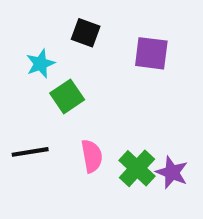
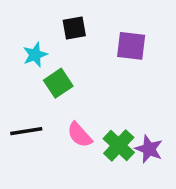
black square: (86, 33) -> (74, 28), turned -30
pink semicircle: (92, 156) -> (80, 135), turned 148

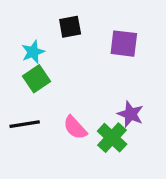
green square: (58, 83) -> (36, 79), moved
purple star: (149, 149) -> (130, 114), moved

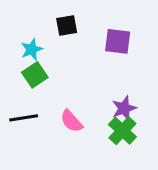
purple star: (130, 114) -> (124, 108), turned 30
green cross: (112, 138) -> (122, 131), moved

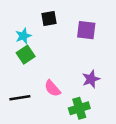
black line: (24, 118) -> (20, 98), moved
green cross: (122, 131) -> (79, 108), moved, turned 30

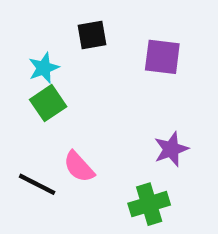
pink semicircle: (52, 88) -> (79, 167), moved
black line: (20, 98) -> (37, 184), turned 36

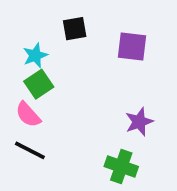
pink semicircle: (79, 167) -> (28, 115), moved
green cross: (149, 204) -> (121, 167), turned 36

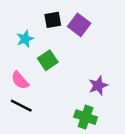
purple square: (132, 47) -> (79, 25), moved, turned 30
green square: (39, 84) -> (48, 60), moved

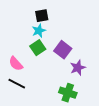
purple square: (79, 25) -> (63, 50), moved
cyan star: (25, 39) -> (39, 31), moved

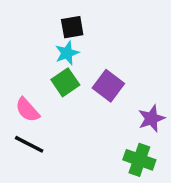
purple star: (78, 68) -> (151, 118), moved
green cross: (68, 93) -> (139, 160), moved

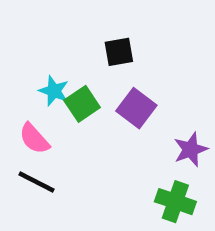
black square: (72, 27) -> (119, 52), moved
cyan star: (67, 53) -> (54, 91), moved, turned -30

